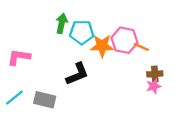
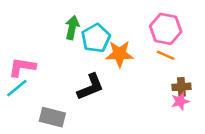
cyan pentagon: (82, 32) -> (96, 38), turned -30
pink hexagon: (125, 40) -> (166, 29), moved
cyan line: (14, 98) -> (17, 88), moved

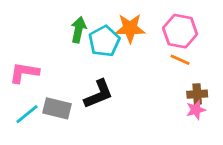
orange star: (120, 54) -> (130, 28), moved
cyan line: (17, 88) -> (27, 114), moved
gray rectangle: (52, 117) -> (57, 108), moved

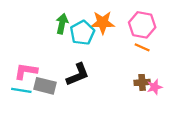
pink L-shape: (24, 73) -> (26, 71), moved
brown cross: (197, 94) -> (142, 82), moved
cyan line: (27, 114) -> (21, 90), turned 48

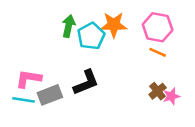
brown cross: (142, 82) -> (158, 91), turned -35
gray rectangle: (45, 86) -> (50, 95), turned -35

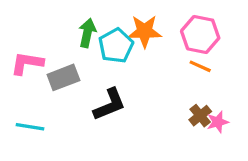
pink L-shape: (29, 79) -> (27, 63), moved
gray rectangle: (50, 95) -> (63, 77), moved

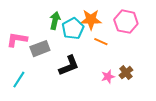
orange line: (200, 66) -> (101, 42), moved
pink star: (218, 122) -> (108, 77), moved
cyan line: (30, 127) -> (19, 80), turned -66

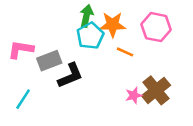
green arrow: (55, 21) -> (86, 16), moved
black L-shape: (69, 66) -> (70, 76), moved
brown cross: (126, 73) -> (156, 90), size x1.6

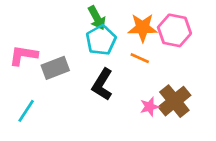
green arrow: (86, 16) -> (97, 18), turned 140
orange star: (113, 25) -> (143, 28), moved
black L-shape: (70, 76) -> (102, 84), moved, turned 144

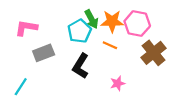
green arrow: (97, 18) -> (91, 19), moved
pink L-shape: (23, 55) -> (26, 28), moved
brown cross: (174, 101) -> (154, 53), moved

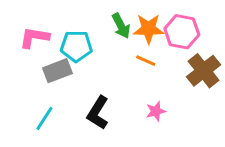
cyan pentagon: (79, 31) -> (76, 46), moved, turned 30
black L-shape: (81, 66) -> (98, 113), moved
cyan line: (21, 87) -> (44, 118), moved

